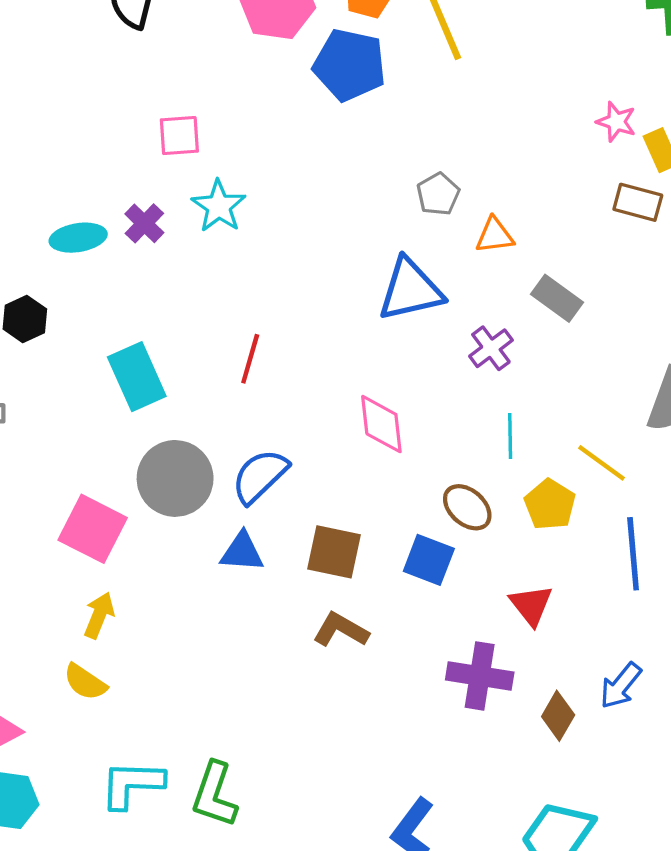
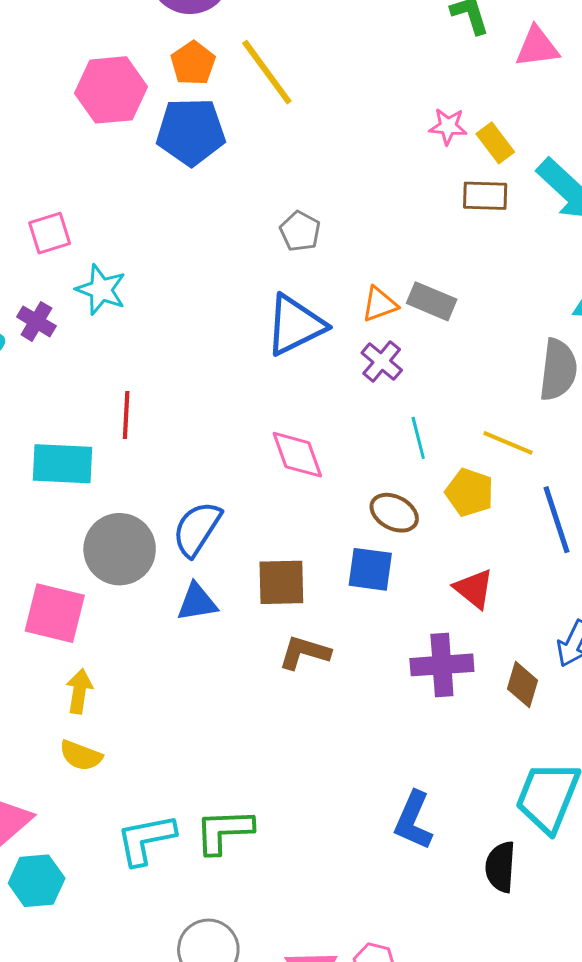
orange triangle: (495, 235) -> (380, 304), moved
red line: (250, 359) -> (126, 415), moved
cyan rectangle: (137, 377) -> (62, 464), turned -50
green L-shape: (214, 795) -> (224, 831), turned 82

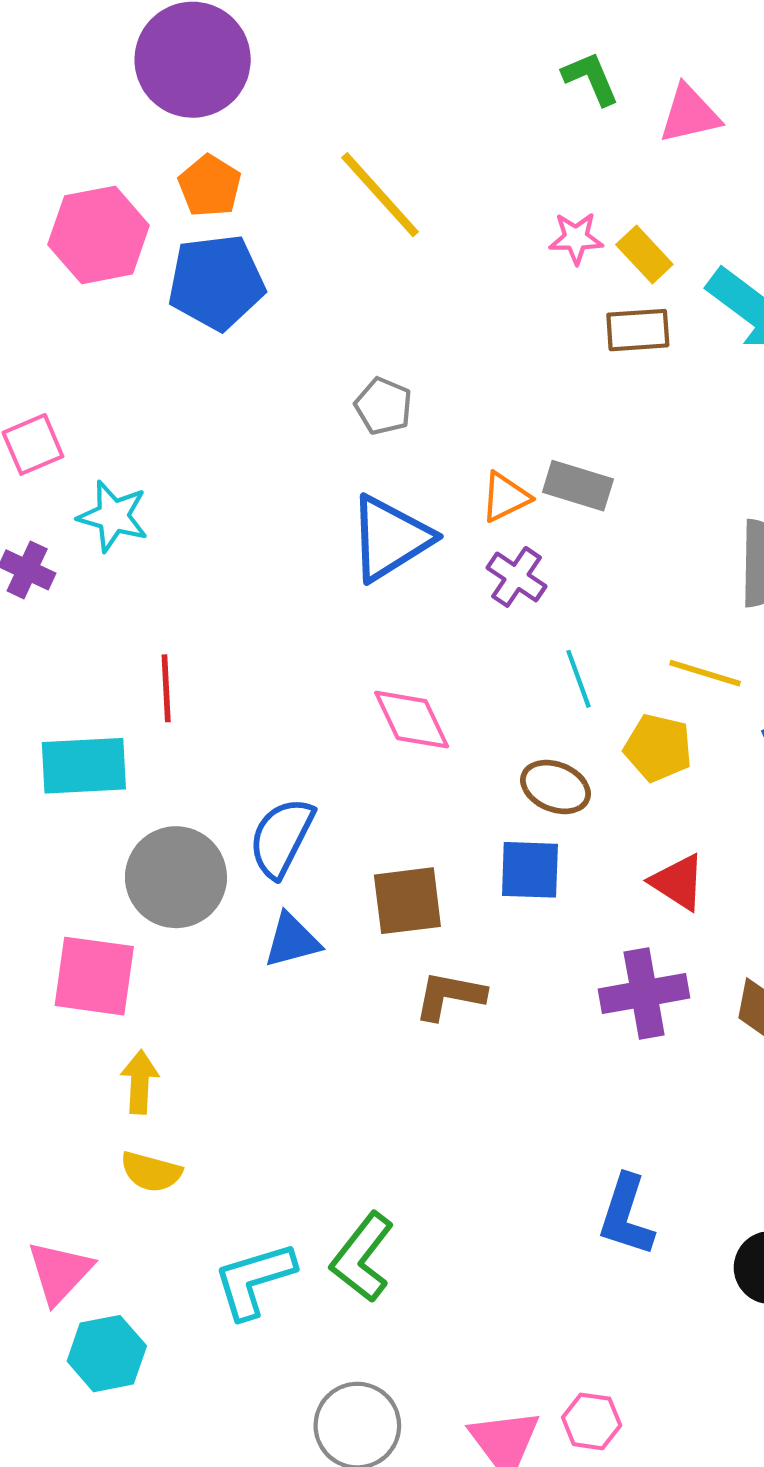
yellow line: (267, 72) -> (380, 195), moved
green L-shape: (224, 831) -> (362, 1257), turned -44

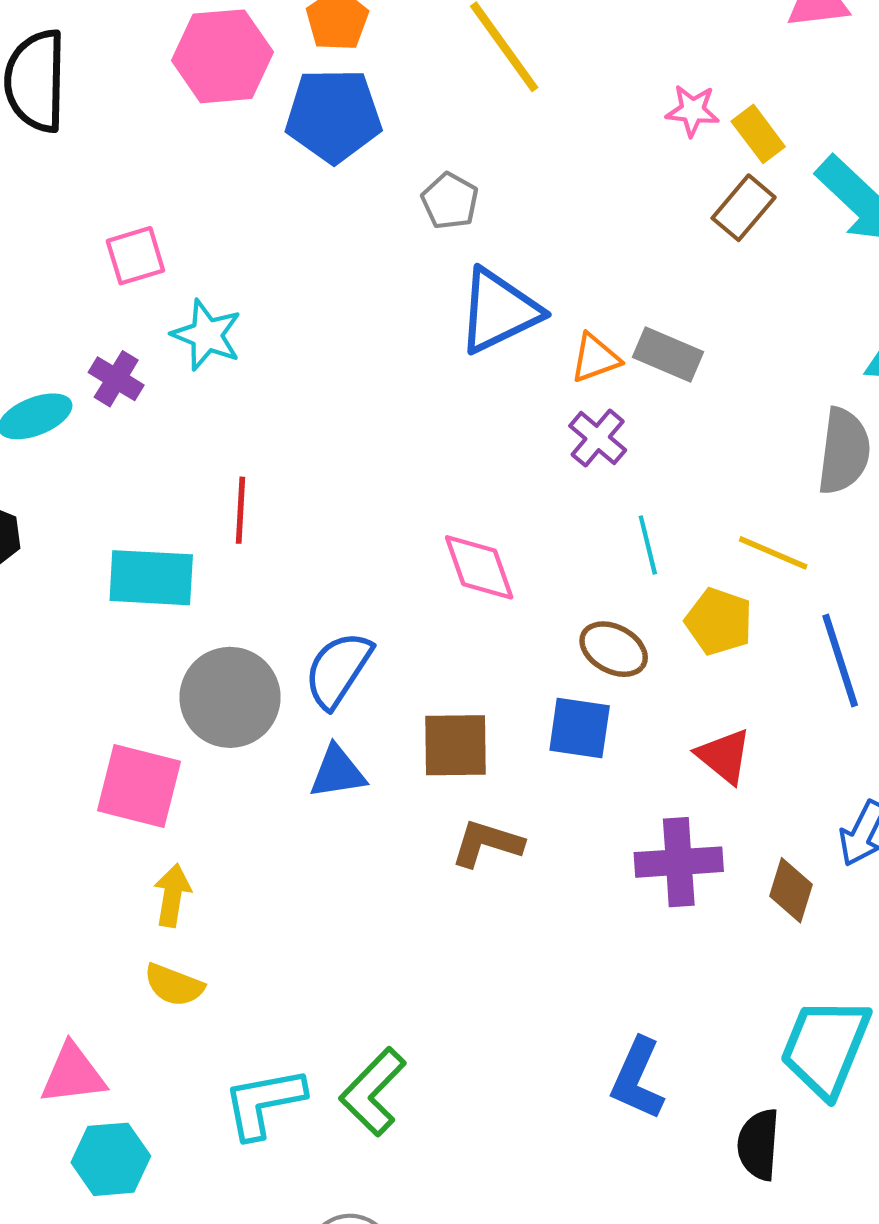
brown rectangle: (638, 330) -> (744, 208), turned -52
gray pentagon: (383, 406) -> (450, 201), moved
blue triangle: (390, 538) -> (499, 311), moved
pink triangle: (60, 1272) -> (73, 1074), turned 34

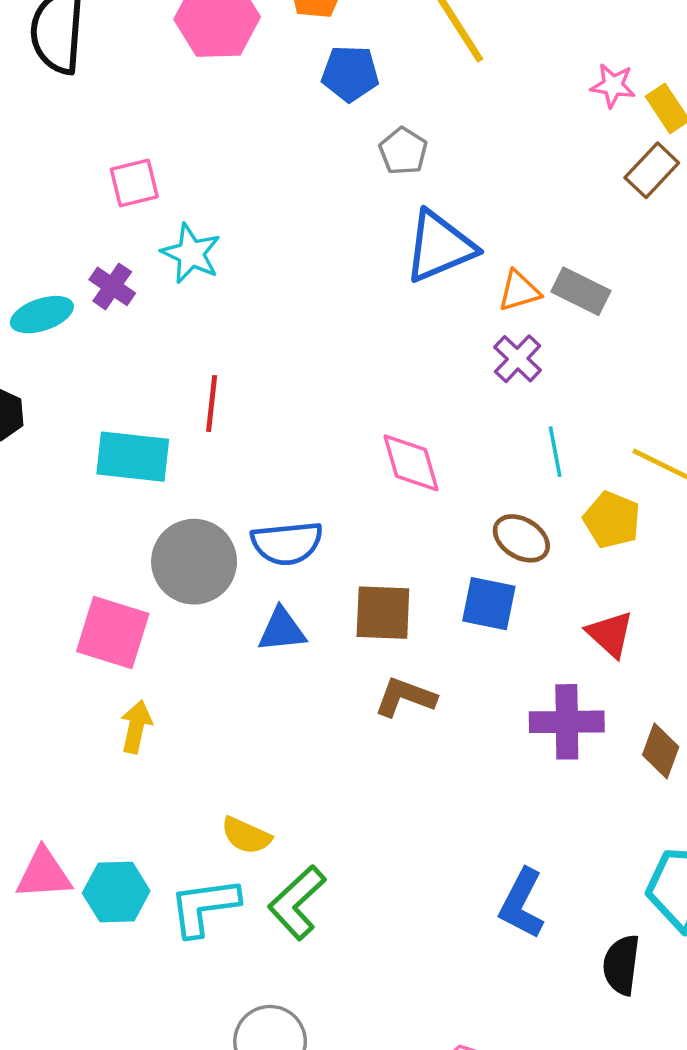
blue pentagon: (333, 115) -> (350, 73), moved, size x0.7
blue semicircle: (338, 670) -> (287, 543), turned -132
yellow semicircle: (174, 985) -> (246, 836), moved
cyan hexagon: (111, 1159) -> (116, 892), moved

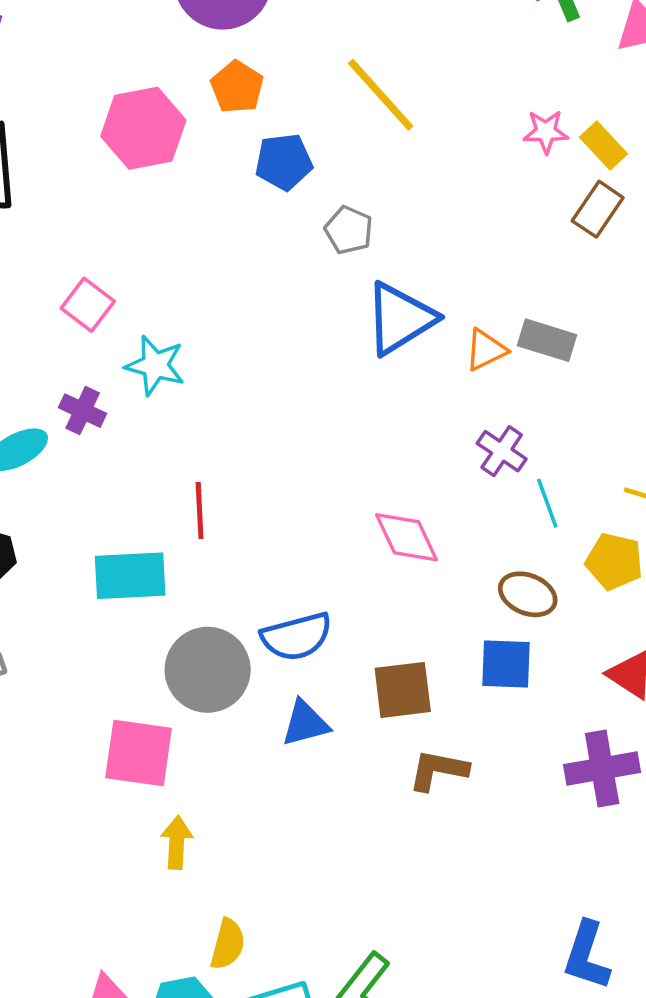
pink square: (134, 183) -> (88, 305), turned -30
purple cross: (518, 359) -> (502, 451), moved
yellow semicircle: (246, 836) -> (228, 944), moved, turned -90

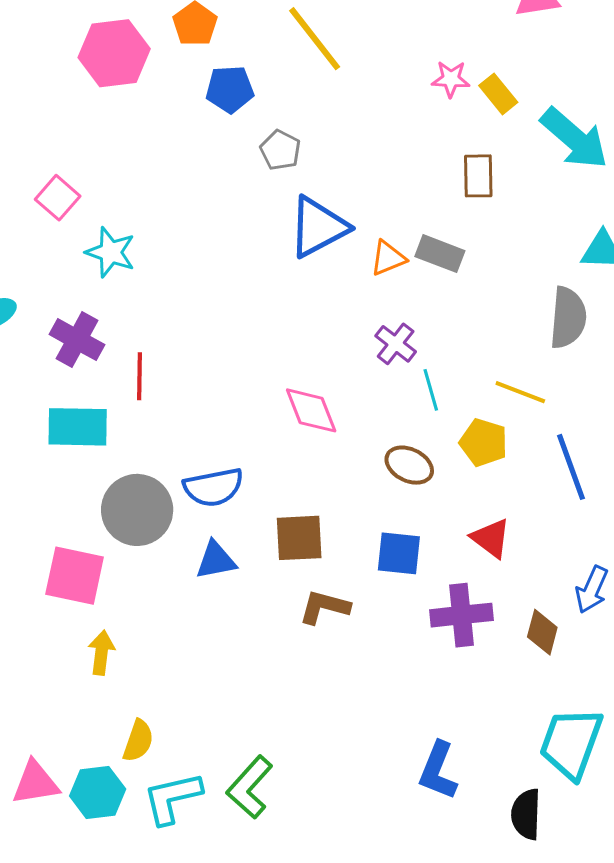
brown rectangle: (598, 209) -> (478, 176), moved, turned -39
purple cross: (83, 411) -> (77, 340), moved, size x1.4
blue square: (506, 664) -> (399, 553), moved

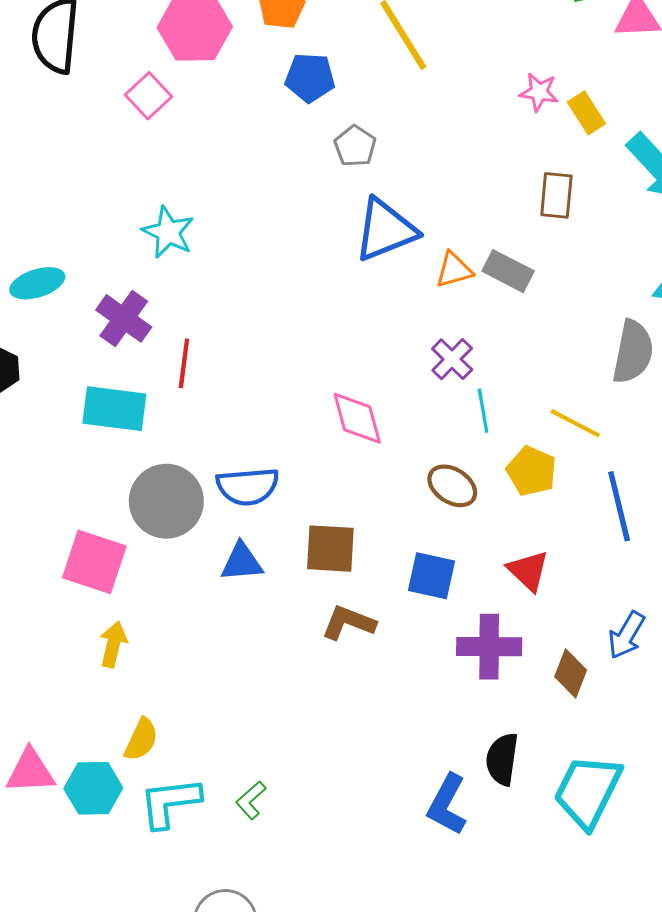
pink square: (58, 198) -> (149, 96), moved
green L-shape: (250, 787) -> (251, 800), size x0.6
black semicircle: (526, 814) -> (502, 759), moved

